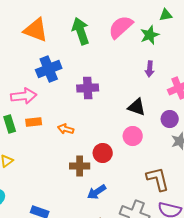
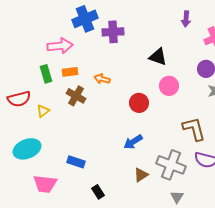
purple cross: (88, 88) -> (113, 32), moved
black triangle: (137, 107) -> (158, 57), moved
brown cross: (80, 166) -> (76, 96), moved, turned 30

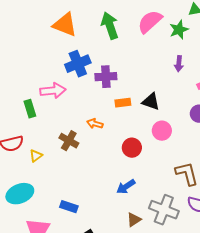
orange rectangle: (70, 72) -> (123, 103), moved
green rectangle: (46, 74) -> (30, 109), moved

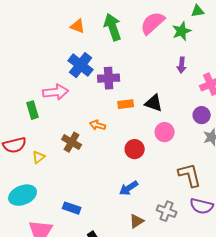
orange triangle: (65, 25) -> (78, 26), moved, size x0.6
blue cross: (78, 64) -> (81, 65), turned -30
gray cross: (164, 210) -> (167, 211), size x0.7

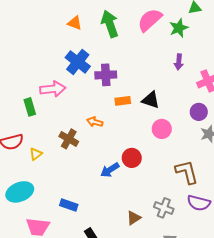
red circle: (135, 149) -> (132, 158), moved
blue arrow: (129, 188) -> (110, 170), moved

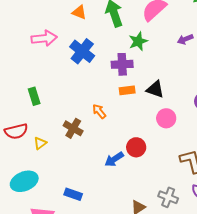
green star: (179, 28) -> (138, 41), moved
purple arrow: (179, 62) -> (185, 39), moved, turned 63
purple cross: (106, 75) -> (122, 64), moved
pink arrow: (53, 89) -> (44, 38), moved
orange arrow: (95, 122) -> (99, 111), turned 35

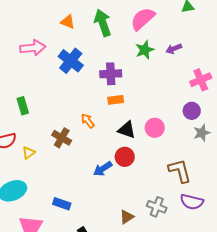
green star: (138, 41) -> (145, 50), moved
black triangle: (155, 89) -> (127, 130), moved

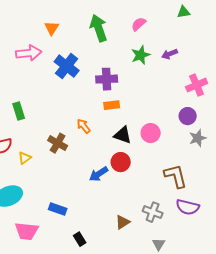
pink semicircle: (143, 19) -> (139, 24), size x0.6
orange triangle: (68, 22) -> (52, 28), moved, turned 42

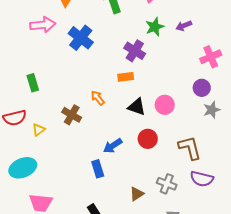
purple cross: (107, 79) -> (135, 51), moved, turned 35
red circle: (121, 162) -> (148, 139), moved
blue rectangle: (58, 209) -> (98, 169), moved, turned 54

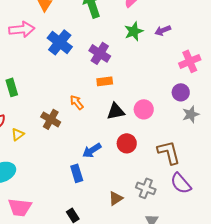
purple cross: (135, 51) -> (100, 53), moved
black triangle: (137, 107) -> (116, 111), turned -30
purple semicircle: (202, 179) -> (181, 183), turned 35

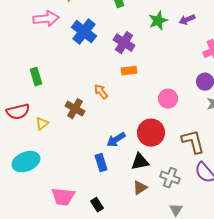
black triangle: (116, 111) -> (140, 162), moved
red circle: (127, 143) -> (151, 133), size x1.4
pink trapezoid: (20, 207) -> (63, 197), moved

